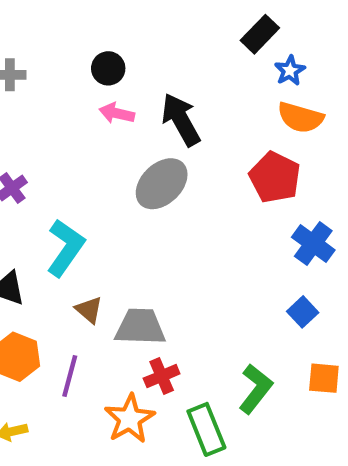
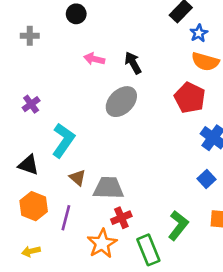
black circle: (108, 68) -> (76, 14), moved
black arrow: (181, 120) -> (133, 63), size x0.7

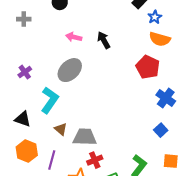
gray ellipse: (121, 102) -> (70, 70), moved

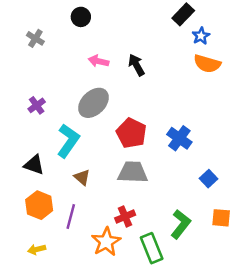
gray cross: (24, 19) -> (35, 38), turned 32
red pentagon: (148, 67) -> (131, 133), moved
blue cross: (166, 98) -> (179, 138), moved
gray trapezoid: (85, 137) -> (133, 172), moved

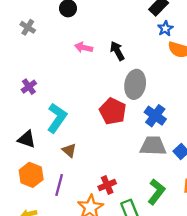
blue star: (201, 36) -> (165, 28), moved
gray ellipse: (93, 103) -> (135, 84), moved, turned -36
gray trapezoid: (133, 172) -> (153, 146), moved

